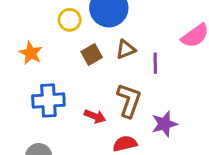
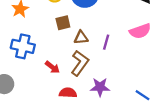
brown triangle: (126, 49) -> (81, 38), moved

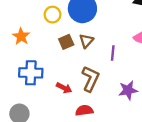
brown triangle: (81, 38) -> (86, 41), moved, turned -32
purple star: (100, 87) -> (128, 90), moved

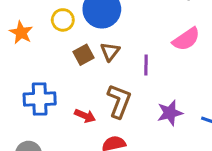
orange star: (21, 36) -> (21, 33), moved

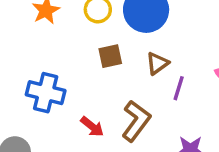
brown triangle: (110, 51) -> (157, 63), moved

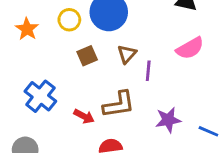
blue cross: (46, 93) -> (40, 96), turned 36
brown L-shape: (136, 121) -> (119, 104), turned 56

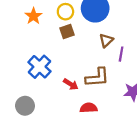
brown square: (87, 56) -> (67, 31), moved

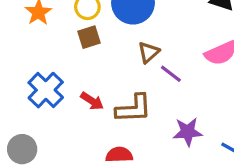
purple line: (121, 54) -> (171, 74), turned -64
red arrow: (71, 84) -> (92, 101), moved

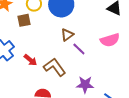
brown square: (89, 37) -> (24, 20), moved
brown L-shape: (134, 109) -> (55, 67), turned -130

